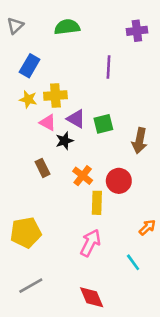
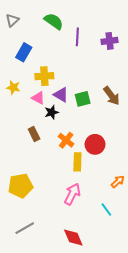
green semicircle: (67, 27) -> (54, 21), turned 42
purple cross: (137, 31) -> (110, 41), moved
purple line: (108, 67) -> (77, 37), moved
yellow star: (28, 99) -> (13, 87), moved
brown arrow: (140, 141) -> (112, 96), moved, turned -48

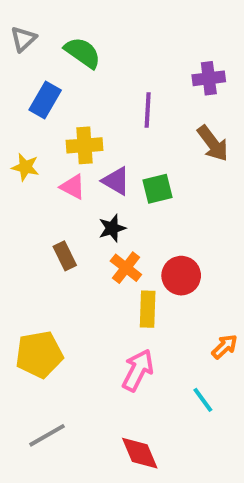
green semicircle: (54, 21) -> (83, 53), moved
purple line: (77, 37) -> (148, 110), moved
brown arrow: (112, 96) -> (213, 143), moved
black star: (52, 112) -> (112, 228), moved

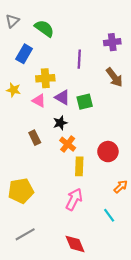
red circle: (181, 276) -> (108, 152), moved

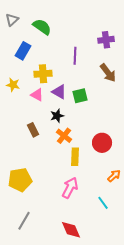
gray line: (25, 234) -> (24, 221), turned -30

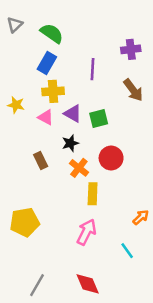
blue rectangle: (23, 51) -> (47, 63), moved
red circle: (102, 143) -> (111, 158), moved
gray line: (24, 221) -> (37, 285), moved

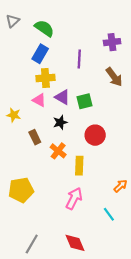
yellow star: (16, 105) -> (14, 115), moved
orange cross: (79, 168) -> (58, 151), moved

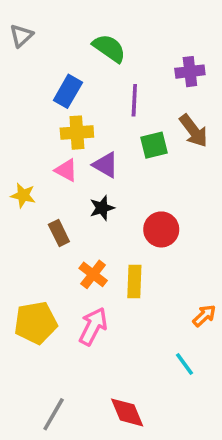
green semicircle: (44, 28) -> (109, 48), moved
green square: (85, 101) -> (154, 145), moved
orange cross: (58, 151) -> (93, 274), moved
pink arrow: (74, 198) -> (93, 326), moved

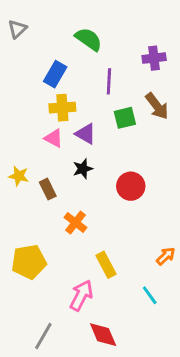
yellow star: (23, 195) -> (19, 176), moved
yellow rectangle: (134, 281) -> (106, 265), moved, turned -30
pink arrow: (93, 326) -> (81, 295), moved

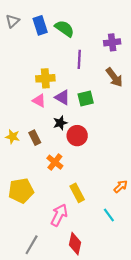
blue rectangle: (55, 74) -> (40, 25), moved, turned -48
green square: (125, 118) -> (86, 99), moved
yellow star: (19, 176) -> (13, 137), moved
red circle: (131, 186) -> (77, 136), moved
red diamond: (103, 335) -> (75, 244), turned 35

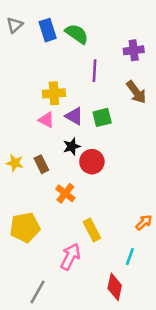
cyan line: (109, 215) -> (130, 257), turned 56
red diamond: (75, 244) -> (115, 287), moved

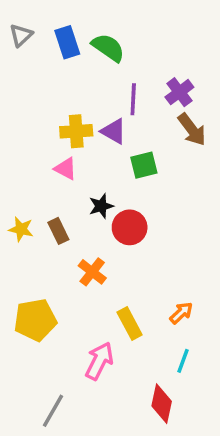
purple cross: (134, 50) -> (179, 92), moved, turned -30
purple triangle: (74, 116) -> (114, 131), moved
orange arrow: (144, 222) -> (181, 313), moved

